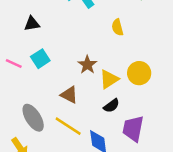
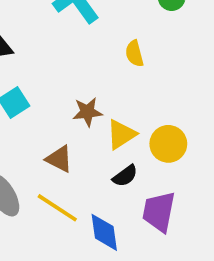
brown star: (87, 65) -> (87, 112), turned 30
yellow circle: (139, 73) -> (168, 144), moved

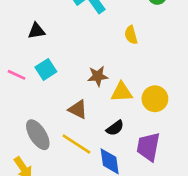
yellow triangle: (121, 134) -> (122, 92), turned 30
black semicircle: (125, 176) -> (115, 128), moved

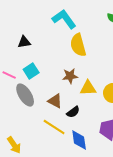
yellow semicircle: (131, 35) -> (78, 45), moved, size x1.6
black semicircle: (115, 128) -> (73, 112), moved
gray ellipse: (38, 135) -> (25, 95), moved

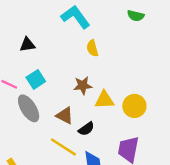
yellow semicircle: (78, 45) -> (92, 48), size x0.6

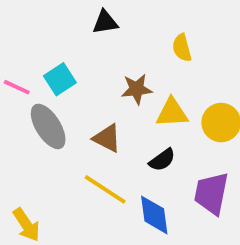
black triangle: (27, 45) -> (105, 22), moved
yellow semicircle: (92, 48) -> (182, 48), moved
black semicircle: (86, 129) -> (162, 160), moved

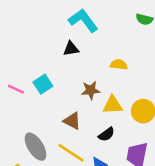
yellow semicircle: (182, 48) -> (119, 65), turned 112
gray ellipse: (48, 126) -> (35, 147), moved

